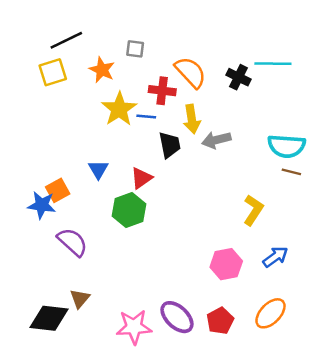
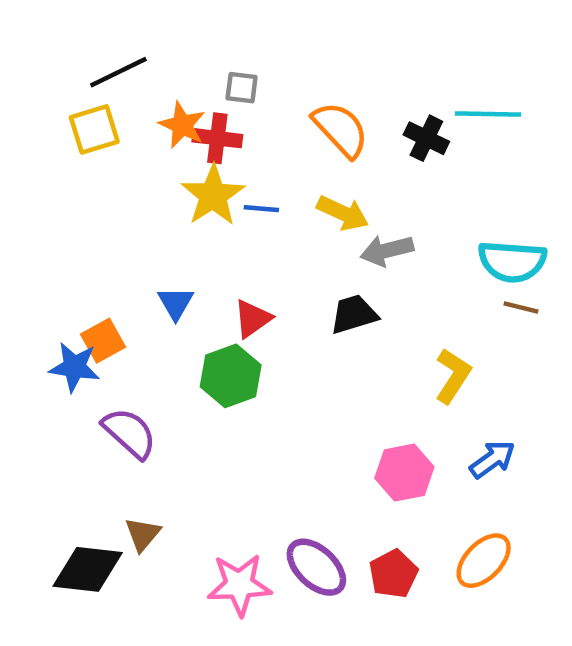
red cross: (162, 91) -> (217, 138), moved
yellow arrow: (192, 119) -> (343, 213), turned -56
black trapezoid: (170, 145) -> (354, 314), moved, turned -96

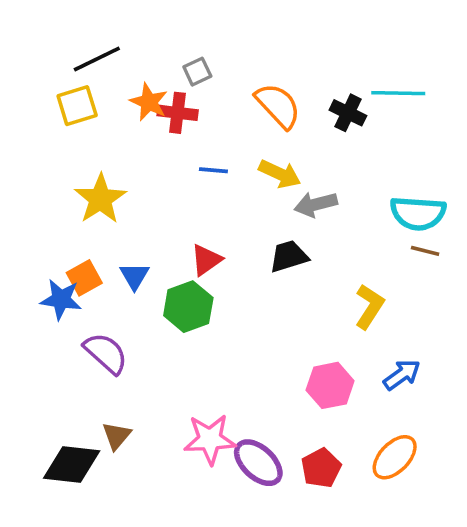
gray square: (242, 88) -> (197, 72), turned -32
yellow star: (213, 195) -> (100, 199), moved
blue triangle: (176, 303) -> (134, 276), moved
pink star: (239, 585) -> (210, 439), moved

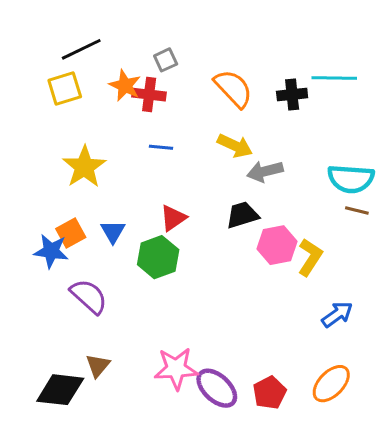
black cross: (348, 113) -> (292, 95), turned -32
blue line: (213, 170) -> (161, 147), moved
pink hexagon: (330, 385) -> (277, 245), moved

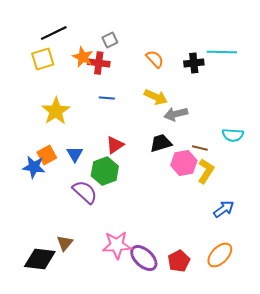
orange semicircle: (233, 88) -> (155, 59), size x0.7
cyan semicircle: (351, 179) -> (233, 135), moved, size x0.7
brown line: (357, 210) -> (200, 148), moved
purple semicircle: (89, 296) -> (85, 192), moved

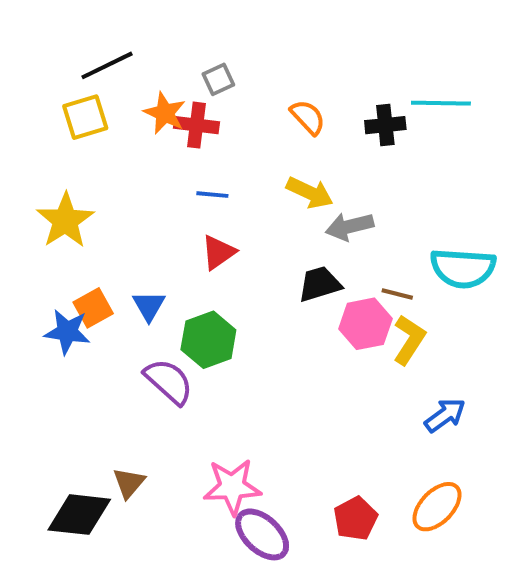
yellow star: (56, 111) -> (65, 220), moved
cyan semicircle: (233, 135) -> (463, 268), size x1.5
red triangle: (115, 145) -> (218, 252), moved
purple ellipse: (144, 258) -> (262, 534), moved

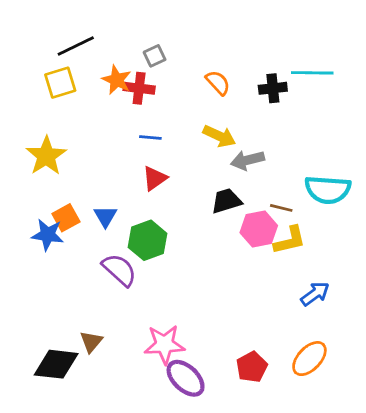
yellow L-shape: (409, 340) -> (290, 240), turned 44

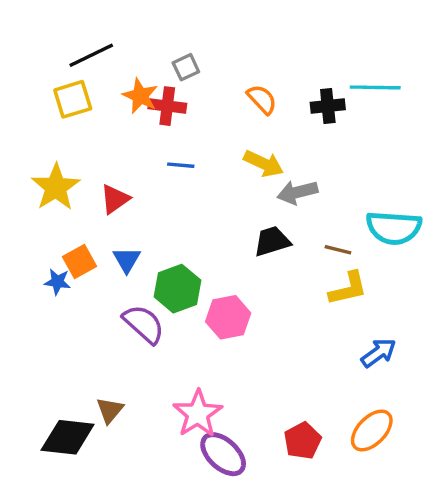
red triangle: (155, 178) -> (115, 199), moved
pink hexagon: (259, 229) -> (228, 317), moved
blue star: (48, 235) -> (57, 282), size x0.7
pink star: (164, 344) -> (198, 414), turned -30

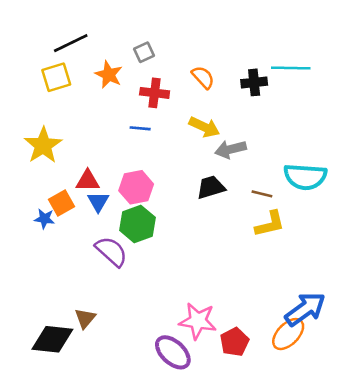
red cross: (167, 106) -> (155, 93), moved
red triangle: (115, 199) -> (88, 181), moved, turned 35
pink hexagon: (228, 317) -> (136, 187), moved
blue arrow: (379, 353) -> (305, 309), moved, size x1.5
pink star: (198, 414) -> (198, 321), moved, turned -30

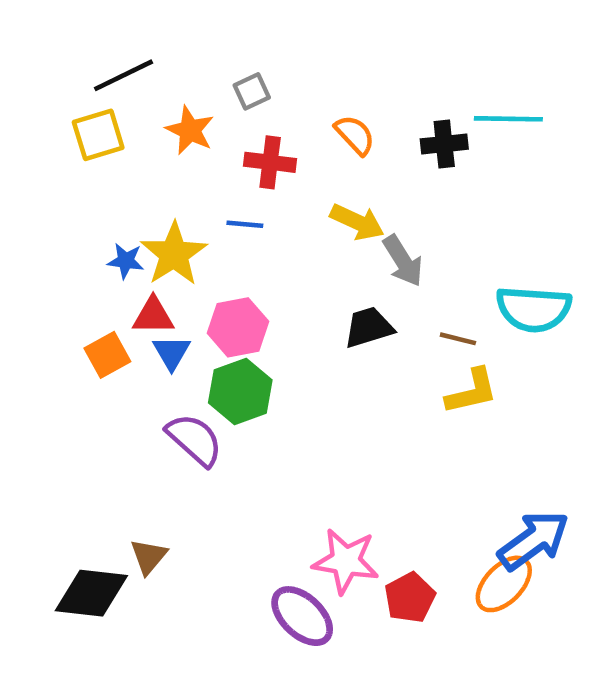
yellow star: (43, 145) -> (174, 254), moved
gray arrow: (231, 149) -> (403, 261), turned -108
blue star: (44, 219) -> (126, 261), moved

